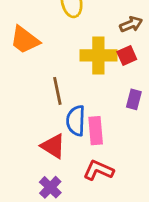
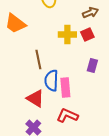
yellow cross: (98, 55) -> (67, 35), size x0.7

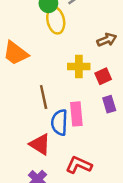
red square: (87, 35) -> (103, 76), moved
purple rectangle: (92, 66) -> (109, 104), turned -32
pink rectangle: (65, 88) -> (76, 114), moved

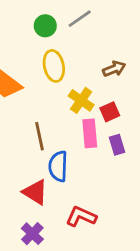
yellow ellipse: (56, 20) -> (54, 66), moved
yellow cross: (79, 67) -> (81, 100), turned 35
pink rectangle: (76, 114) -> (90, 133), moved

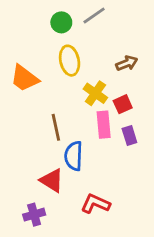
purple cross: (32, 234) -> (34, 215), moved, turned 30

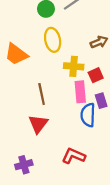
yellow cross: (95, 93) -> (74, 66), turned -30
blue semicircle: (74, 156) -> (88, 115), moved
red triangle: (52, 180) -> (38, 124), moved, turned 35

